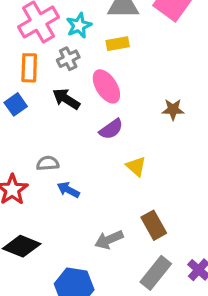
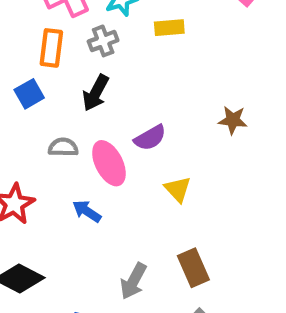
pink ellipse: (106, 86) -> (109, 163), moved
black arrow: (66, 99) -> (96, 93), turned -100
gray semicircle: (48, 163) -> (63, 147), moved
gray arrow: (109, 240) -> (133, 281), turned -44

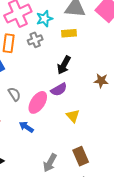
black arrow: (96, 93) -> (64, 65), moved
gray semicircle: (63, 147) -> (14, 94), turned 56
pink ellipse: (109, 163) -> (38, 102), turned 60

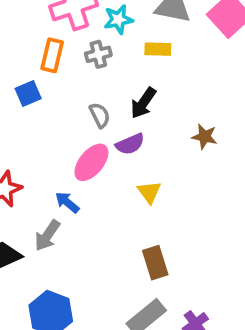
gray semicircle: (14, 94) -> (100, 115), moved
gray arrow: (50, 163) -> (47, 235), moved

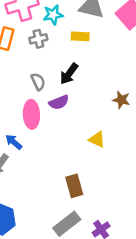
brown star: (205, 137) -> (121, 100), moved
pink ellipse: (91, 162) -> (31, 114), turned -44
yellow triangle: (149, 192) -> (97, 139), moved, turned -30

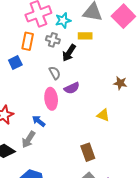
gray cross: (38, 39) -> (53, 40), turned 32
black arrow: (69, 74) -> (69, 53), moved

